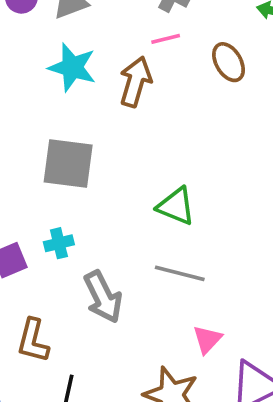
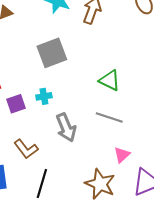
gray square: (68, 164) -> (52, 53), turned -32
brown L-shape: (33, 341) -> (26, 149), turned -55

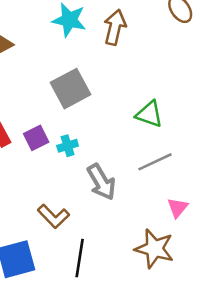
purple square: (16, 104) -> (36, 138), moved
gray line: (109, 118) -> (155, 162), turned -36

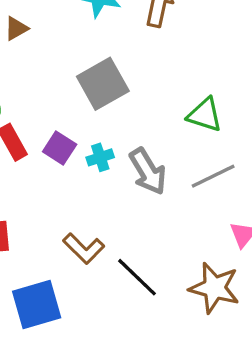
purple square: (36, 138) -> (60, 148), turned -30
gray arrow: (101, 182) -> (148, 171), moved
black line: (80, 258) -> (137, 277), moved, turned -54

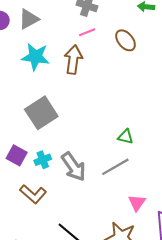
green triangle: (205, 115) -> (126, 137), moved, size x0.7
brown L-shape: (84, 248) -> (33, 194), moved

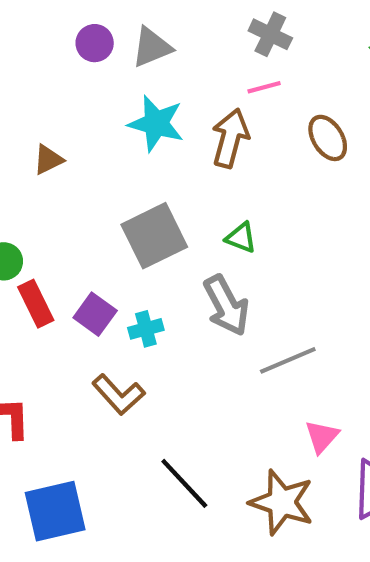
brown ellipse: (126, 40) -> (328, 138), moved
green triangle: (126, 137) -> (241, 238), moved
gray arrow: (74, 167) -> (226, 305), moved

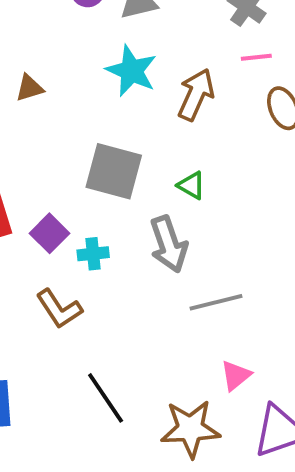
pink line: (264, 87) -> (256, 57), moved
gray square: (154, 236) -> (114, 171), turned 32
brown star: (282, 502) -> (190, 429), turned -30

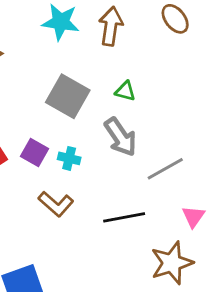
gray square: (114, 171) -> (68, 96), turned 30
cyan cross: (93, 254) -> (69, 158), turned 35
black line: (106, 398) -> (124, 217), moved, turned -51

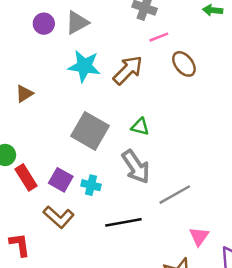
brown arrow: (111, 26) -> (128, 70), turned 36
brown L-shape: (56, 204) -> (59, 217), moved
black line: (124, 217) -> (123, 222), moved

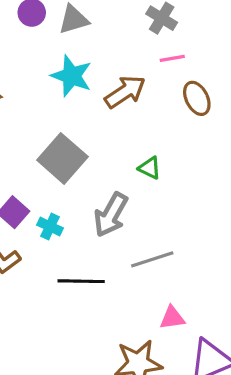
green triangle: (140, 127) -> (150, 168), moved
gray arrow: (136, 167) -> (111, 215), turned 52
pink triangle: (199, 236) -> (172, 318), turned 35

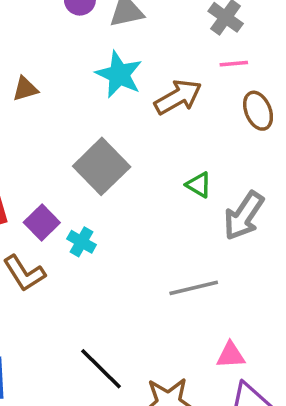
gray arrow: (111, 215) -> (244, 216), moved
black line: (81, 281) -> (101, 369), moved, turned 39
pink triangle: (172, 318) -> (231, 355), moved

